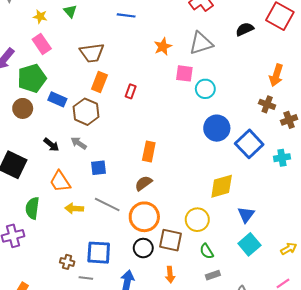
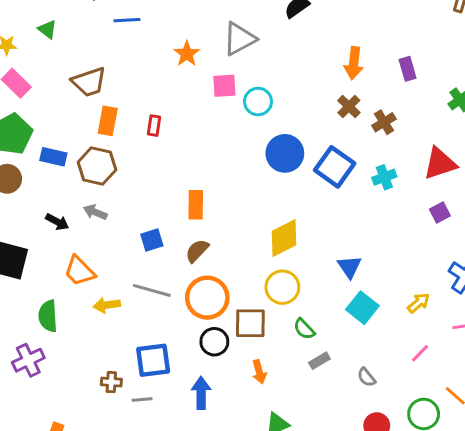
brown cross: (267, 104) -> (349, 107), turned 35
blue square: (98, 168) -> (152, 240), moved
yellow diamond: (222, 186) -> (284, 238), moved

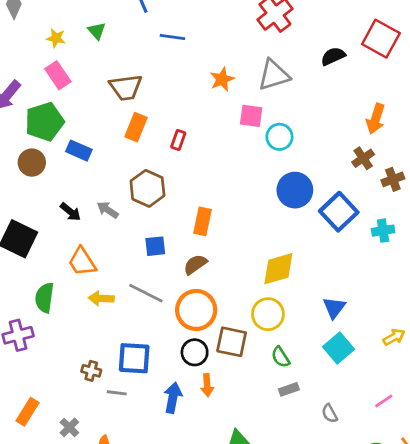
brown hexagon: (97, 166) -> (147, 188), moved
yellow arrow: (418, 303) -> (394, 337), moved
orange arrow: (259, 372) -> (207, 385), moved

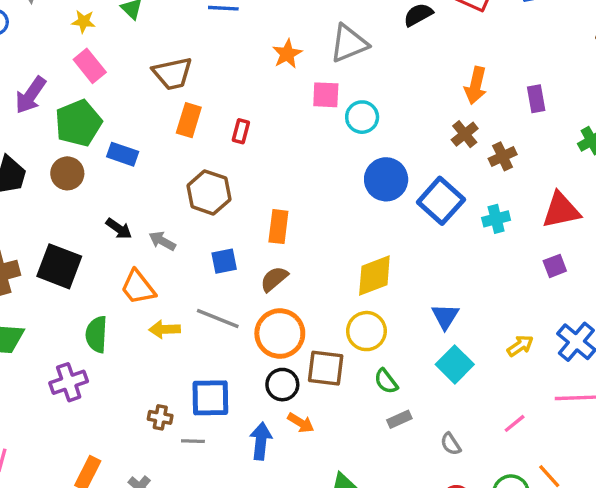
gray arrow: (108, 210) -> (162, 241), moved
orange arrow: (207, 385) -> (301, 423), turned -50

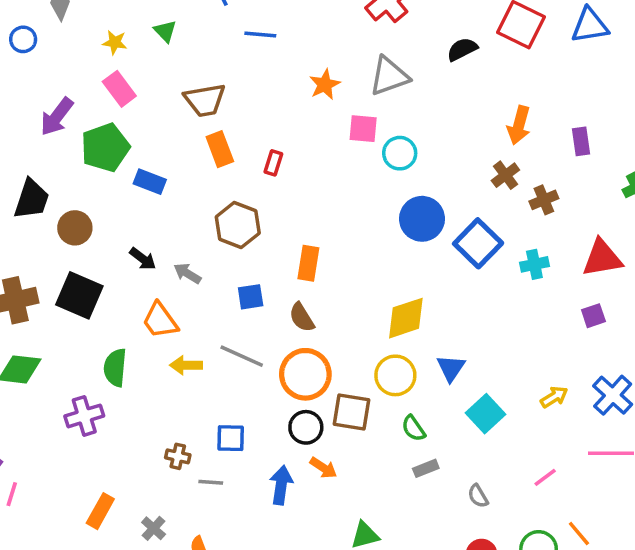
orange rectangle: (189, 120) -> (220, 149), turned -40
brown circle: (67, 173) -> (75, 228), moved
brown semicircle: (274, 279) -> (302, 317), turned -84
blue triangle: (445, 316) -> (451, 368), moved
blue square: (210, 398) -> (231, 438), size x0.7

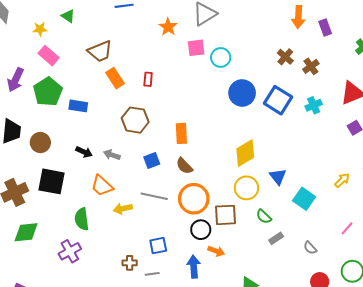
orange arrow: (519, 125) -> (298, 17), moved

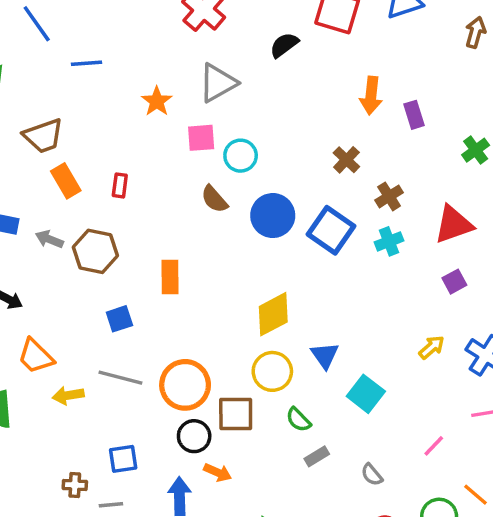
brown cross: (311, 66) -> (389, 196), moved
gray arrow: (112, 155) -> (49, 239), moved
brown semicircle: (184, 166) -> (214, 199), moved
yellow arrow: (342, 180) -> (432, 347), moved

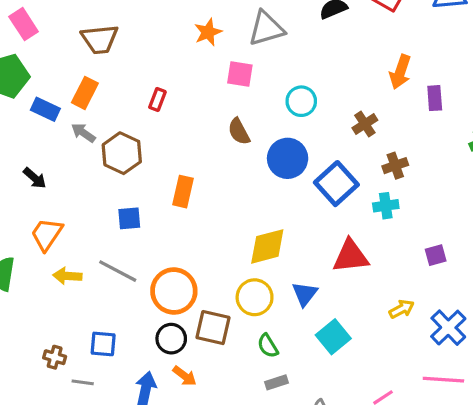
cyan circle: (241, 156) -> (301, 101), moved
orange rectangle: (66, 181) -> (85, 93), moved, turned 44
red triangle: (454, 224) -> (351, 256), moved
orange trapezoid: (36, 356) -> (47, 234), turned 66

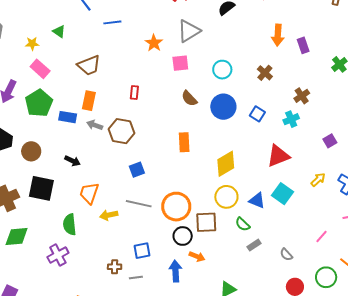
brown cross: (395, 166) -> (302, 96), moved
blue square: (336, 184) -> (257, 114), size x0.6
orange rectangle: (183, 192) -> (184, 142), moved
blue triangle: (305, 294) -> (257, 200), moved, turned -30
cyan square: (333, 337) -> (282, 194), moved

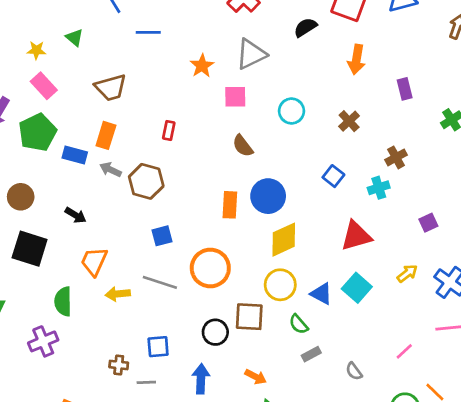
orange arrow: (278, 35) -> (356, 60), moved
blue circle: (223, 107) -> (268, 196), moved
orange circle: (176, 207) -> (210, 268), moved
orange arrow: (197, 257) -> (256, 377), moved

